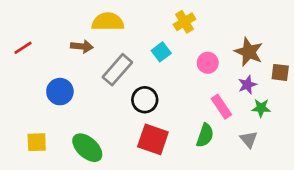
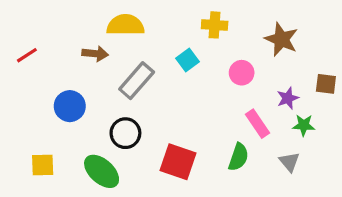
yellow cross: (184, 22) -> (215, 25), turned 35
brown star: (249, 52) -> (281, 39), moved
black circle: (145, 100) -> (125, 133), moved

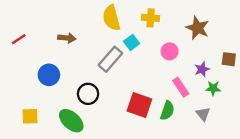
yellow semicircle: (125, 25) -> (111, 18), moved, turned -105
gray rectangle: (137, 81) -> (110, 59), moved
red square: (178, 162) -> (139, 105), moved

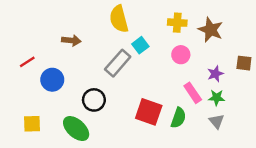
yellow cross: (151, 18) -> (177, 23), moved
red line: (19, 39) -> (27, 62), moved
green star: (213, 88) -> (217, 98), moved

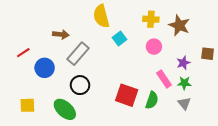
gray rectangle: (118, 63) -> (78, 54), moved

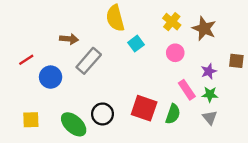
yellow cross: (151, 19) -> (172, 22), turned 35
black circle: (80, 85) -> (102, 114), moved

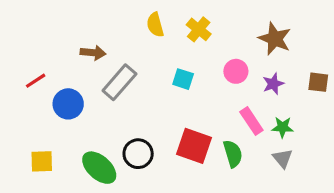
yellow semicircle: (115, 18) -> (155, 25), size x0.7
yellow cross: (172, 22) -> (199, 29), moved
cyan square: (136, 44) -> (183, 79), moved, turned -35
purple star: (209, 71) -> (273, 84), moved
green semicircle: (173, 114) -> (233, 154), turned -36

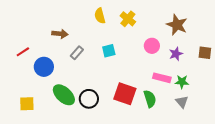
cyan square: (183, 79) -> (109, 51), moved, turned -32
gray rectangle: (119, 82) -> (77, 53), size x0.6
pink rectangle: (251, 121) -> (162, 78), turned -42
green ellipse: (99, 168) -> (64, 95), moved

